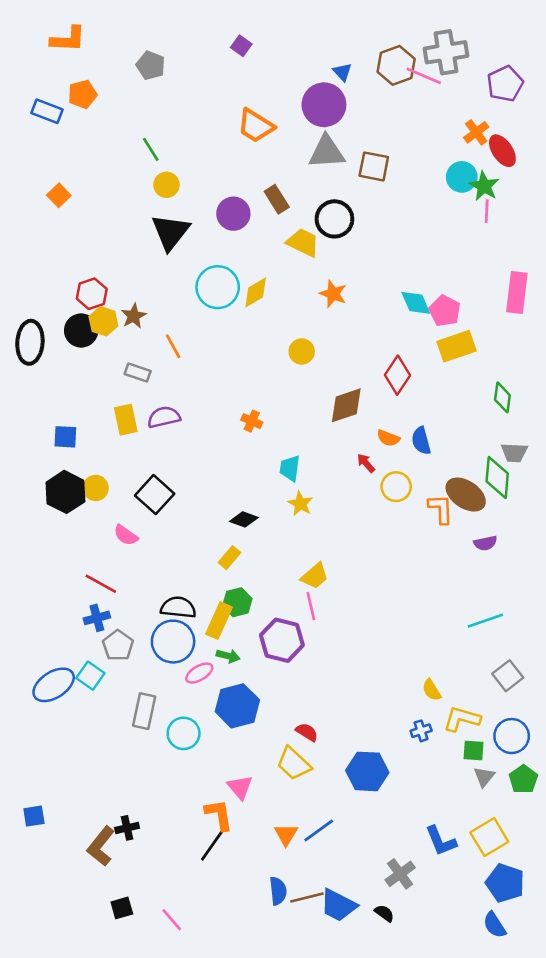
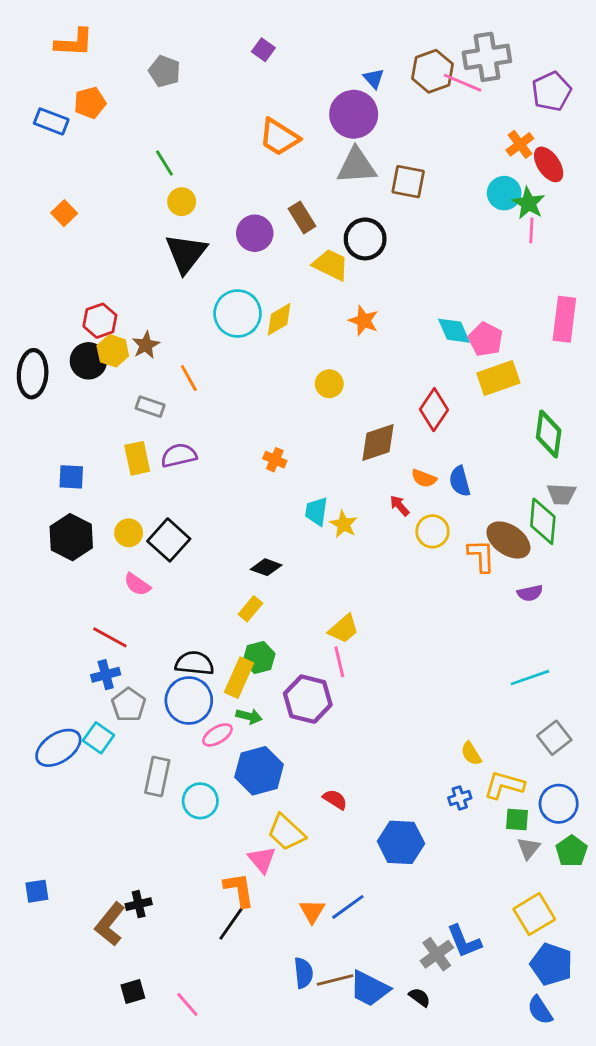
green diamond: (502, 397) -> (549, 434), size x1.4
yellow circle: (96, 488) -> (129, 533), moved
yellow star: (300, 504) -> (344, 524), moved
yellow trapezoid: (294, 764) -> (286, 832), moved
blue L-shape: (441, 841) -> (464, 941), moved

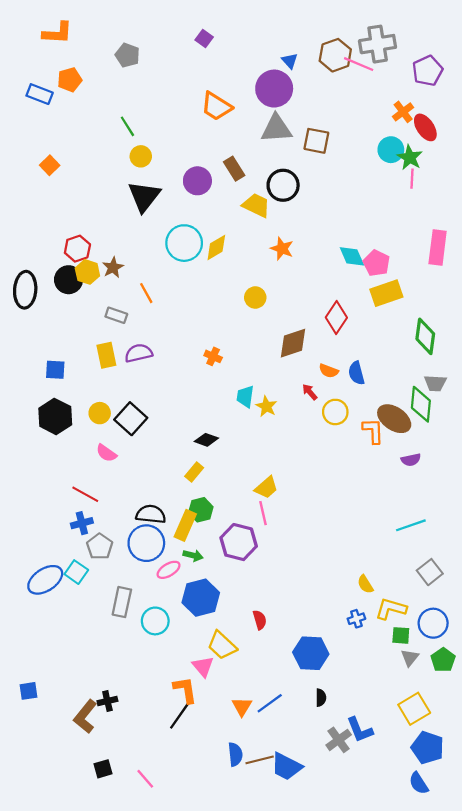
red semicircle: (335, 799) -> (260, 620), turned 42
black semicircle: (420, 997) -> (321, 698), moved, turned 54

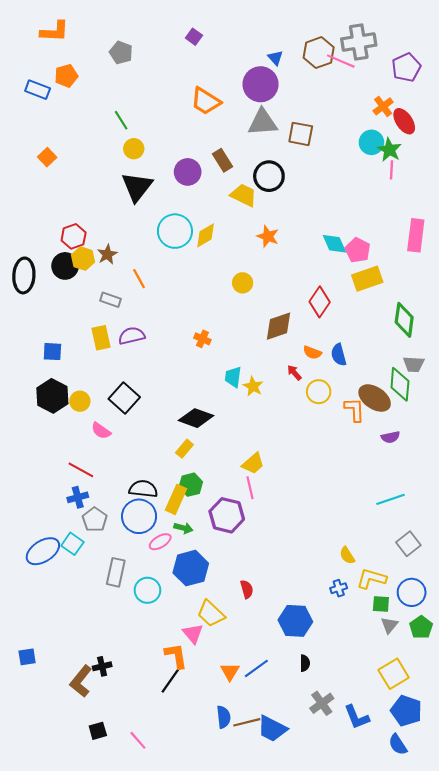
yellow circle: (100, 413) -> (80, 401), moved
black diamond: (206, 440) -> (196, 418), size x1.5
blue L-shape: (360, 730) -> (357, 717), moved

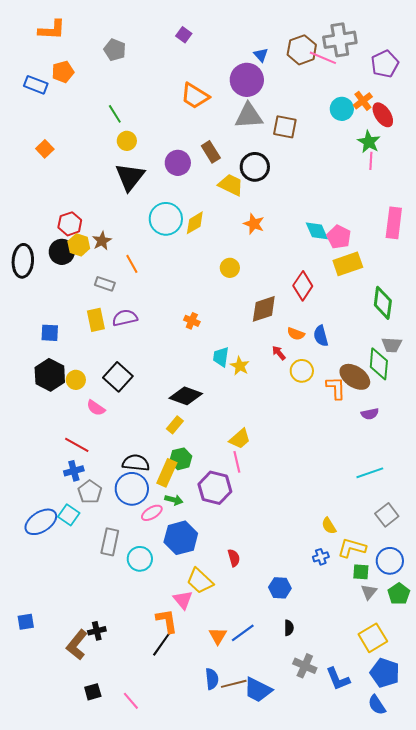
cyan circle: (371, 142) -> (342, 109), moved
blue hexagon: (295, 621) -> (280, 588), size x0.7
gray cross: (322, 703) -> (305, 666), turned -30

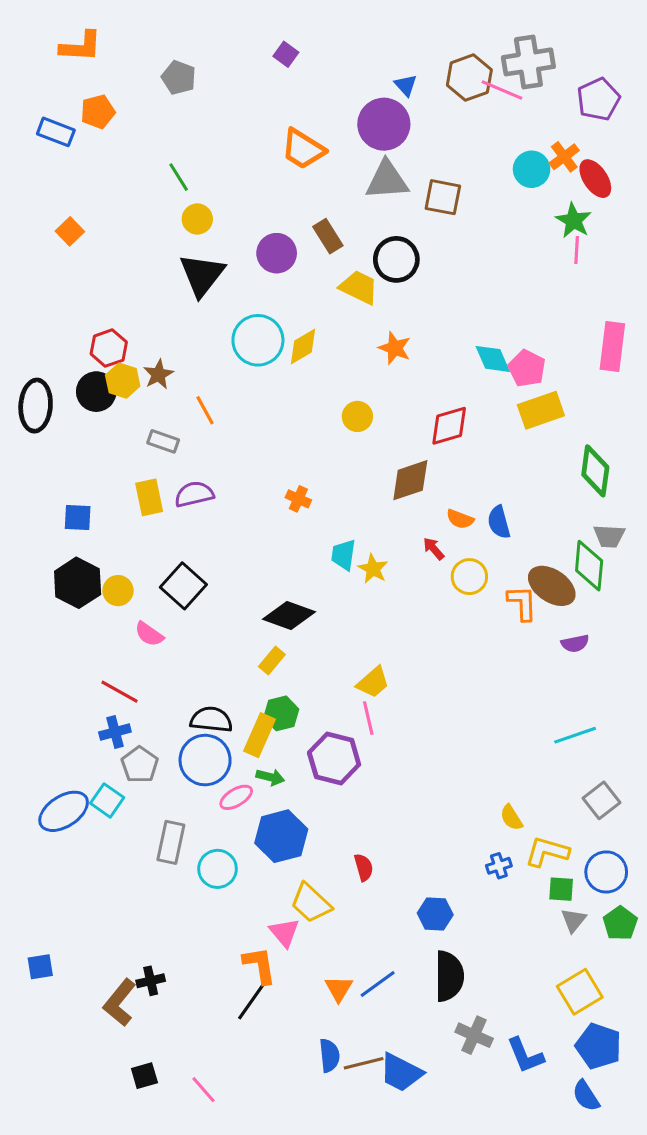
red diamond: (303, 286) -> (449, 426), moved, turned 40
black semicircle: (289, 628) -> (449, 976), size x2.0

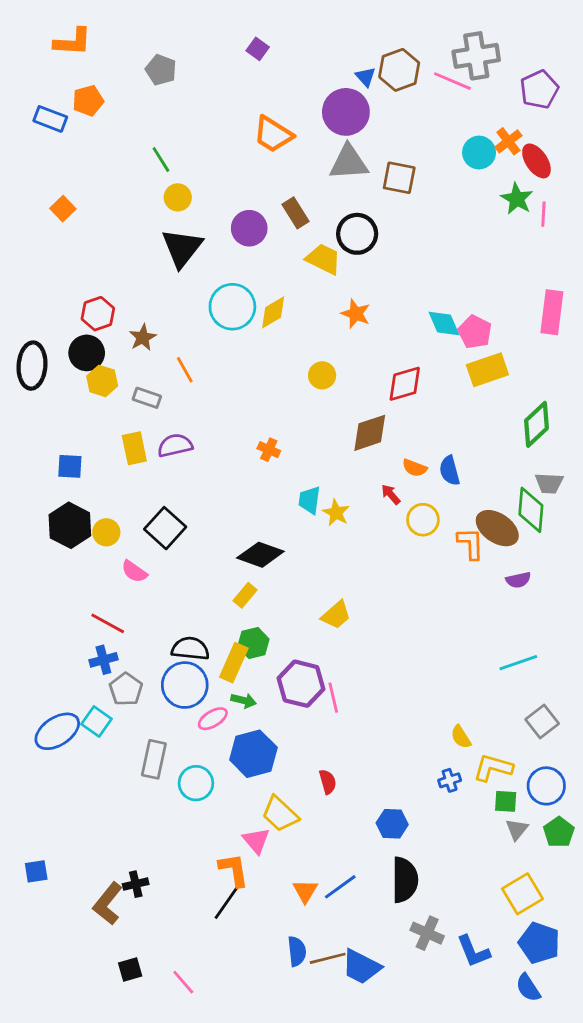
brown hexagon: (469, 78) -> (399, 70), moved
pink line: (577, 250) -> (543, 214), moved
yellow hexagon: (123, 381) -> (102, 381), moved
green diamond: (595, 471) -> (536, 424), turned 39
pink line: (368, 718) -> (333, 698), moved

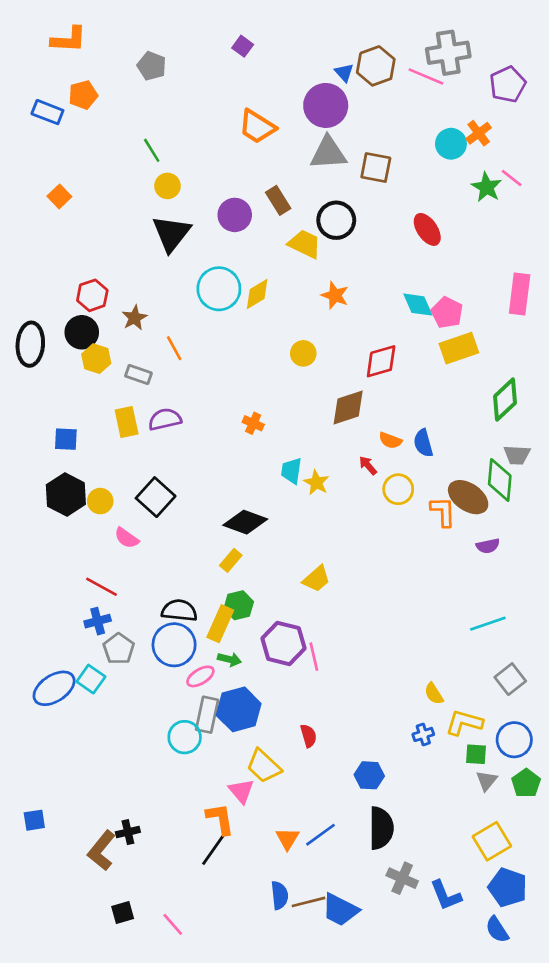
red ellipse: (536, 161) -> (427, 229), moved
pink line: (543, 214) -> (512, 178), moved, turned -55
gray rectangle: (154, 759) -> (207, 715), moved

